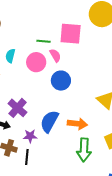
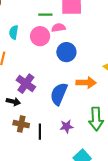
pink semicircle: (55, 55) -> (58, 28), turned -64
orange arrow: (77, 124) -> (86, 83), moved
purple star: (30, 136) -> (67, 126), moved

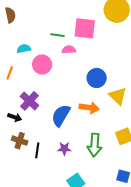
cyan semicircle: (14, 32) -> (24, 49), turned 64
pink circle: (40, 36) -> (42, 64), moved
blue circle: (66, 52) -> (97, 78), moved

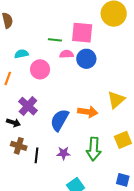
blue circle: (97, 78) -> (86, 59), moved
yellow triangle: (118, 96) -> (116, 100), turned 36

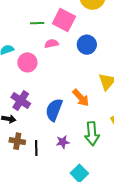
pink square: (82, 33) -> (64, 20), turned 30
green line: (55, 40) -> (37, 23), moved
blue circle: (86, 59) -> (87, 45), moved
orange arrow: (88, 112) -> (81, 98), turned 48

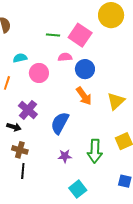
blue circle: (87, 45) -> (85, 69), moved
orange arrow: (81, 98) -> (84, 96), moved
black line: (36, 148) -> (23, 171), moved

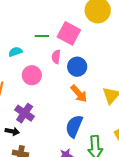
pink semicircle: (65, 57) -> (56, 57), turned -72
cyan semicircle: (20, 58) -> (15, 52), moved
blue semicircle: (60, 123) -> (74, 126), moved

